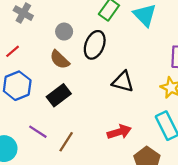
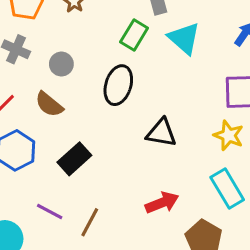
gray circle: (64, 32) -> (61, 64), moved
brown semicircle: (60, 60) -> (49, 104), moved

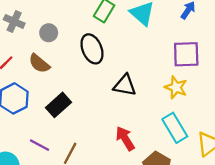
black ellipse: (118, 85) -> (92, 49), turned -40
red arrow: (162, 203) -> (125, 138), turned -100

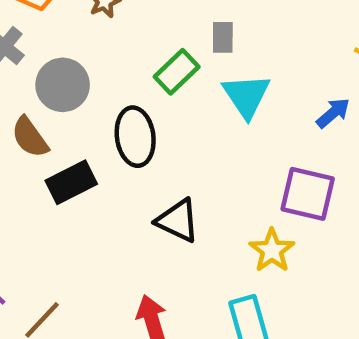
gray circle: (49, 33) -> (63, 85), size x1.5
black rectangle: (58, 105) -> (71, 182), moved

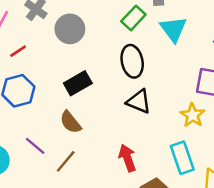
brown semicircle: (30, 137) -> (70, 122), moved
black ellipse: (135, 137) -> (132, 61), moved

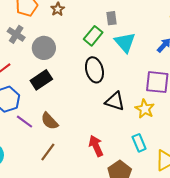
black rectangle: (78, 83) -> (41, 80), moved
black triangle: (139, 101) -> (115, 101), moved
purple line: (35, 146) -> (24, 122), moved
cyan rectangle: (182, 158) -> (139, 143), size x0.7

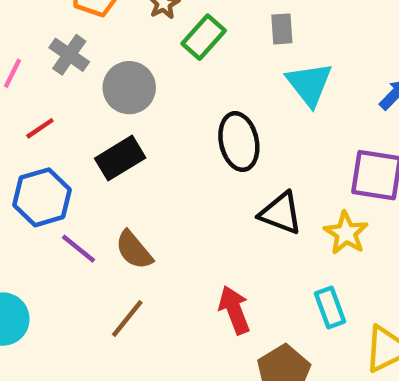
green rectangle: (93, 36) -> (204, 37), moved

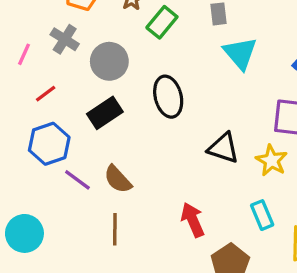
black ellipse: (239, 142) -> (168, 97), moved
brown line: (127, 318) -> (115, 229), turned -36

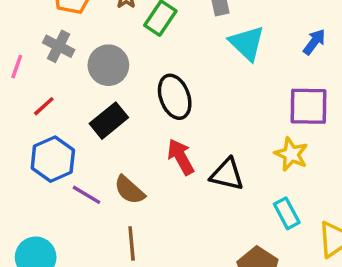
black triangle: (223, 148) -> (227, 174), moved
red arrow: (193, 220) -> (181, 157), moved

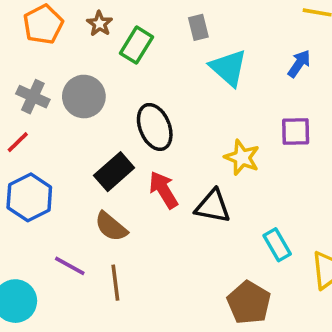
gray cross: (59, 46) -> (33, 97), moved
purple square: (309, 106) -> (296, 131), size x0.7
black rectangle: (109, 121) -> (114, 172), moved
yellow star: (291, 154) -> (242, 157), moved
purple line: (87, 195) -> (70, 266), moved

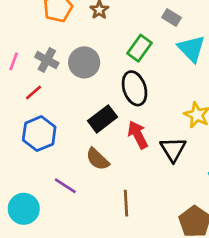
gray rectangle: (198, 27) -> (171, 17), turned -48
green rectangle: (137, 45) -> (139, 48), moved
black triangle: (213, 206) -> (173, 149), turned 44
brown line: (115, 283) -> (126, 203), moved

